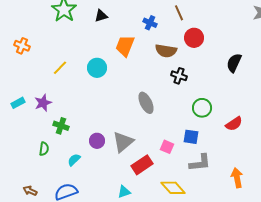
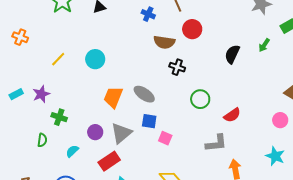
orange trapezoid: (125, 46) -> (113, 97), moved
gray ellipse: (146, 103) -> (144, 94), turned -30
blue square: (191, 137) -> (149, 121), moved
gray L-shape: (200, 163) -> (216, 143), moved
red rectangle: (142, 165) -> (109, 161), moved

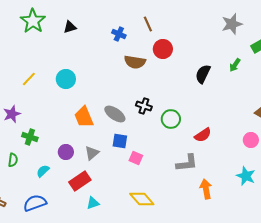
black cross: (177, 67) -> (144, 106), moved
orange trapezoid: (113, 97) -> (84, 117), turned -45
gray triangle: (121, 133) -> (92, 153), size x0.7

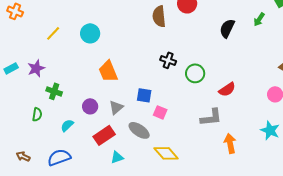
brown semicircle: (135, 62) -> (159, 16), turned 75
gray ellipse: (115, 114) -> (139, 130), moved

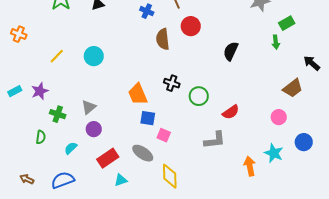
green arrow: (259, 19) -> (276, 42), moved, turned -40
orange trapezoid: (108, 71) -> (138, 94), moved
gray triangle: (116, 107) -> (89, 107), moved
orange arrow: (230, 143) -> (250, 166), moved
yellow diamond: (166, 153) -> (170, 176), turned 40

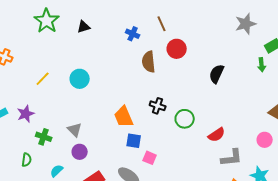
gray triangle: (89, 107) -> (75, 130), turned -35
gray L-shape: (215, 140) -> (232, 158), moved

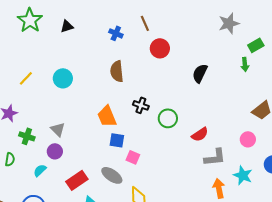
brown semicircle: (149, 62) -> (117, 71), moved
purple circle: (80, 152) -> (55, 151), moved

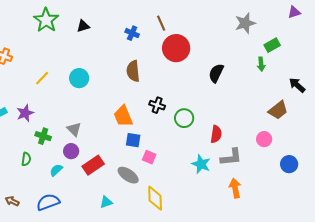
red circle: (160, 48) -> (176, 48), size x1.4
red semicircle: (200, 134) -> (216, 134), turned -48
cyan star: (243, 175) -> (201, 164), moved
red rectangle: (77, 180) -> (93, 165), moved

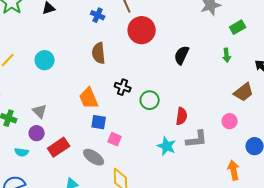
green arrow: (261, 64) -> (227, 55), moved
cyan semicircle: (56, 170) -> (22, 152), turned -128
orange arrow: (235, 188) -> (234, 170), moved

